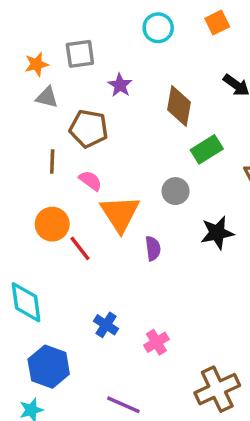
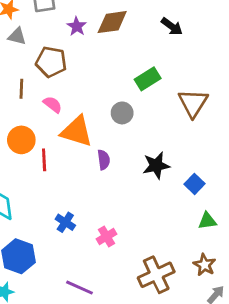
brown diamond: (179, 106) -> (112, 22), moved, turned 72
orange triangle: (120, 214) -> (77, 131), turned -40
black star: (217, 233) -> (156, 165), moved
red line: (80, 248) -> (44, 160), turned 35

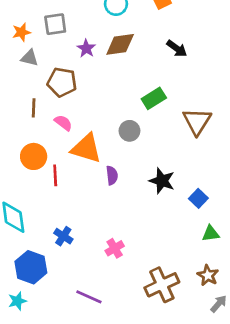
black star: (156, 165) -> (162, 181), turned 30
blue cross: (65, 222) -> (63, 236), moved

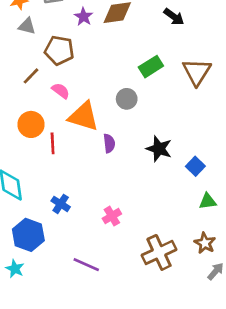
brown line: (34, 108) -> (31, 76), turned 42
brown triangle: (197, 121) -> (197, 72), moved
cyan star: (17, 301) -> (15, 269), turned -30

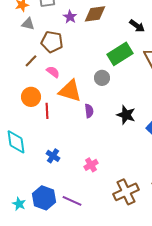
black arrow: (174, 17) -> (137, 26), moved
green rectangle: (151, 67) -> (120, 54), size x1.4
blue hexagon: (28, 235) -> (44, 198), moved

